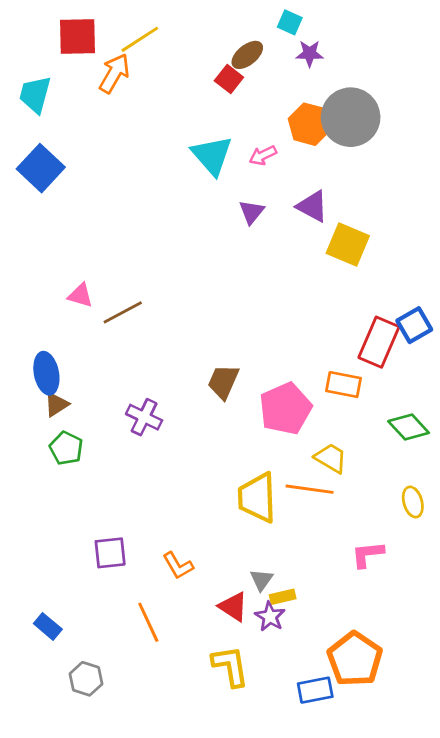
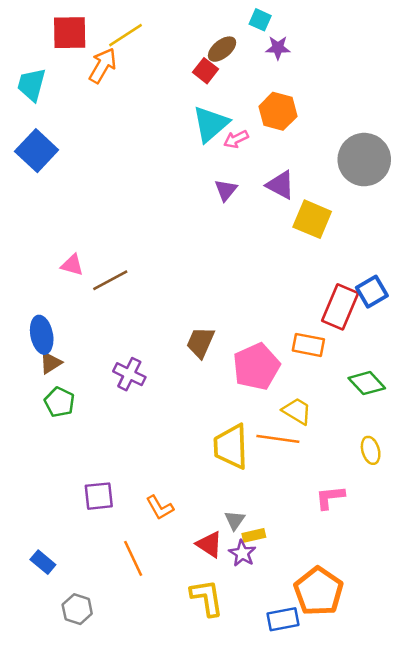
gray circle: (351, 117) -> (364, 160), moved
cyan triangle: (212, 155) -> (211, 124), moved, turned 30

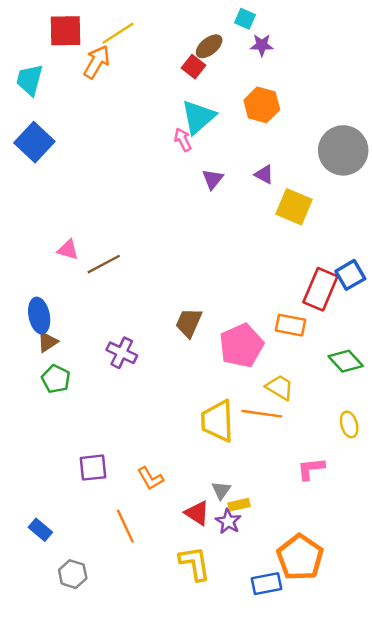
pink arrow: (236, 139) -> (183, 140), moved, turned 90
purple triangle: (280, 185) -> (264, 174), size x0.7

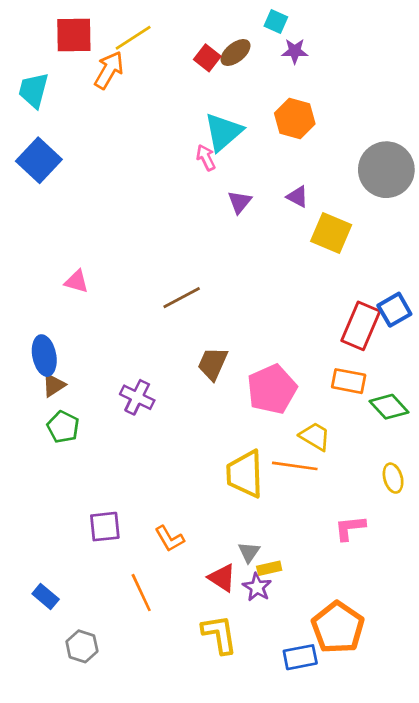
red square: (194, 67) -> (207, 58), moved
brown line: (104, 264) -> (182, 298), moved
orange rectangle: (290, 325) -> (349, 381), moved

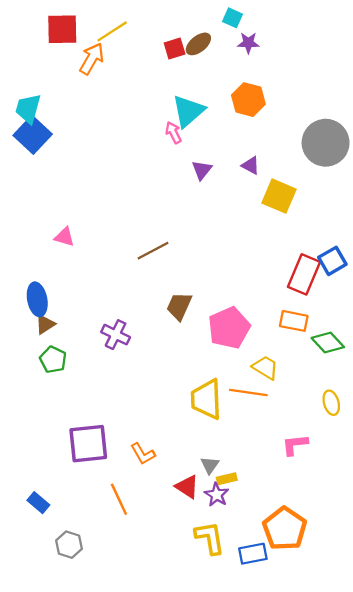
red square: (207, 58) -> (175, 48), turned 35
cyan trapezoid: (33, 90) -> (28, 109), moved
purple square: (105, 527) -> (88, 444), size x1.5
yellow L-shape: (219, 634) -> (210, 538), moved

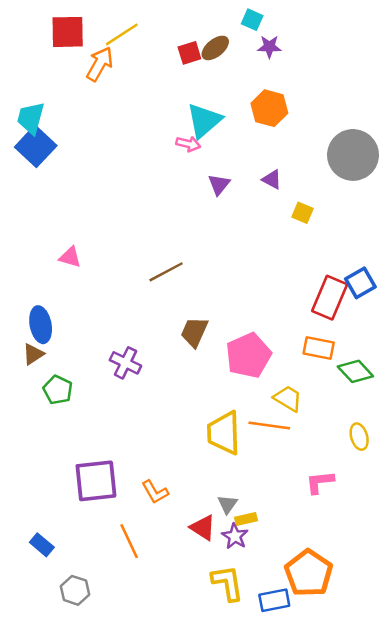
pink arrow: (173, 133) -> (188, 144), turned 130
yellow square: (279, 196) -> (303, 213), size x0.6
brown triangle: (45, 324) -> (33, 354), moved

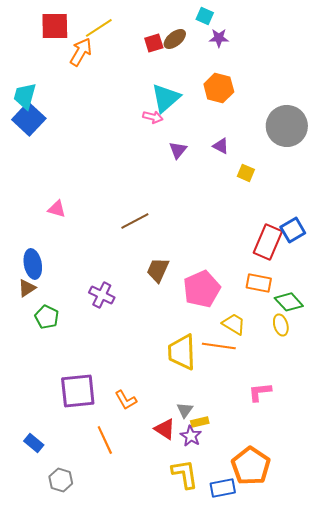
yellow ellipse: (359, 437) -> (281, 325), moved

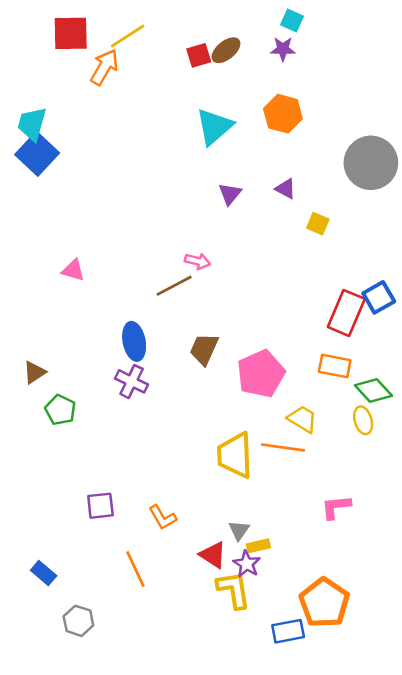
cyan square: (205, 16) -> (292, 20), moved
pink arrow: (153, 117) -> (198, 261), moved
blue ellipse: (33, 264) -> (134, 341), moved
purple square: (78, 391) -> (100, 506), size x0.6
yellow L-shape: (185, 474) -> (234, 590), moved

